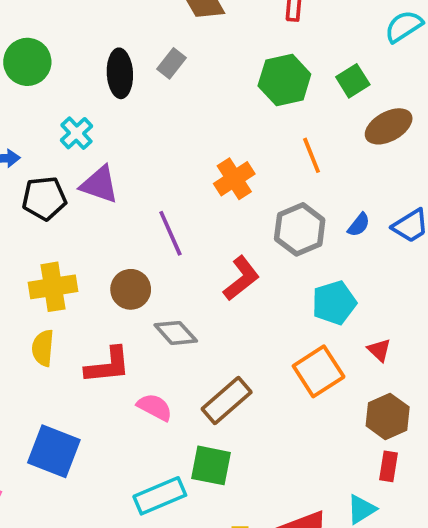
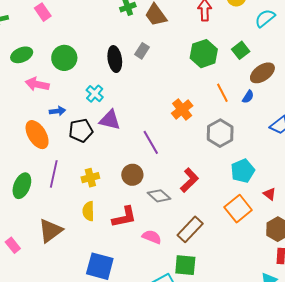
blue semicircle: (359, 225) -> (248, 97), moved
red L-shape: (241, 278) -> (189, 180), moved
yellow cross: (53, 287) -> (90, 178), size x0.7

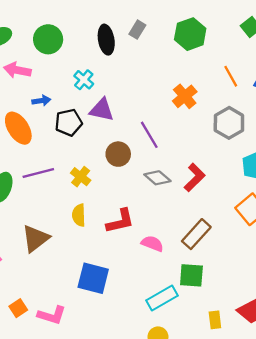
green hexagon: (204, 54) -> (190, 34), moved
purple line: (54, 174) -> (38, 173), turned 64
brown circle: (132, 175) -> (118, 154), moved
yellow cross: (90, 178) -> (81, 177), turned -36
gray diamond: (159, 196) -> (157, 178), moved

